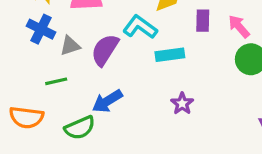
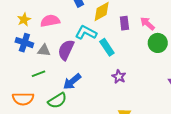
gray triangle: (70, 46) -> (44, 50), turned 32
cyan rectangle: (170, 55) -> (107, 47), turned 72

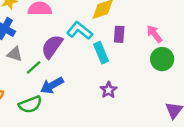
purple rectangle: (124, 23) -> (119, 34), moved
gray triangle: (44, 50) -> (15, 54), moved
green line: (38, 74) -> (34, 67), moved, turned -32

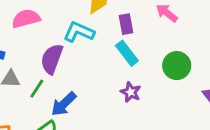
cyan rectangle: (101, 53) -> (127, 53), moved
green circle: (162, 59) -> (177, 66), moved

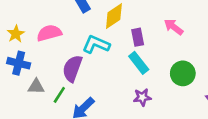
purple star: (131, 92) -> (142, 97), turned -30

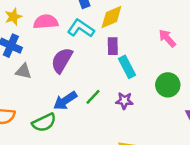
purple rectangle: (138, 37) -> (113, 46), moved
cyan L-shape: (96, 44) -> (81, 28), moved
green line: (59, 95) -> (93, 97), moved

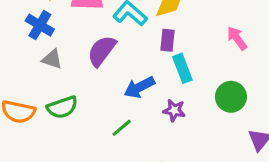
green line: (93, 97) -> (122, 128), moved
blue arrow: (65, 101) -> (139, 87), moved
green semicircle: (44, 123) -> (62, 107), moved

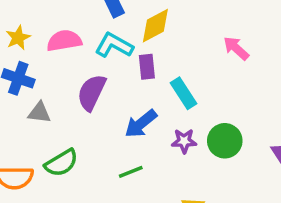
purple rectangle: (168, 40) -> (147, 67), moved
green circle: (231, 97) -> (225, 141), moved
green line: (122, 128) -> (131, 172), turned 30

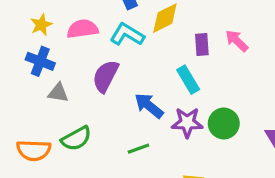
purple rectangle: (147, 67) -> (202, 44), moved
blue arrow: (141, 124) -> (149, 106), turned 76
purple star: (184, 141) -> (187, 122), size x1.4

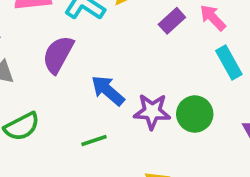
purple rectangle: (202, 44) -> (172, 21), turned 50
cyan rectangle: (188, 80) -> (229, 62), moved

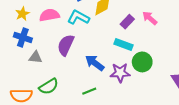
cyan rectangle: (229, 62) -> (124, 45), moved, turned -36
green circle: (195, 114) -> (142, 62), moved

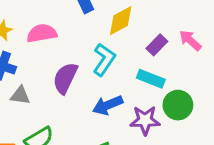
cyan L-shape: (78, 17) -> (104, 60), moved, turned 95
blue arrow: (95, 63) -> (108, 105), turned -60

